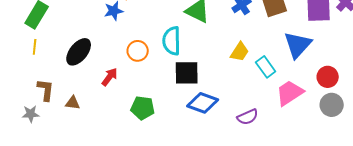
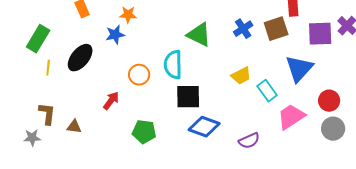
yellow line: (35, 47) -> (48, 68), moved
black ellipse: (79, 52) -> (80, 58), moved
yellow trapezoid: (240, 52) -> (241, 76), turned 30

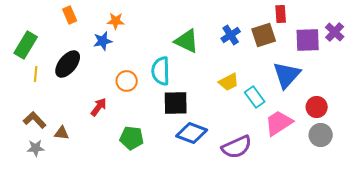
brown L-shape: (47, 114) -> (35, 120), turned -50
gray star: (32, 138) -> (36, 148), moved
purple semicircle: (249, 141) -> (237, 147), size x1.4

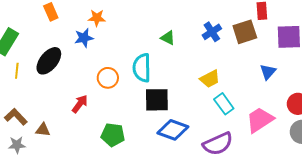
green triangle: (187, 41) -> (168, 38), size x0.6
blue triangle: (287, 75) -> (268, 72), size x0.6
cyan rectangle: (255, 97) -> (224, 104), moved

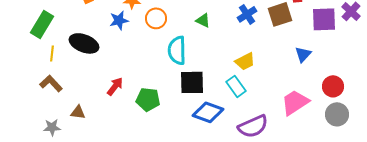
black ellipse: (49, 61) -> (84, 43), turned 72
orange circle: (108, 78) -> (156, 18), moved
cyan rectangle: (224, 104) -> (236, 86), moved
brown L-shape: (16, 117) -> (51, 83), moved
green pentagon: (113, 135) -> (148, 99), moved

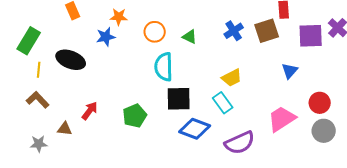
orange circle: (156, 18) -> (155, 32), moved
red arrow: (115, 86) -> (90, 111), moved
green pentagon: (148, 99) -> (135, 116), turned -30

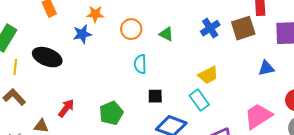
cyan semicircle: (164, 67) -> (140, 64), size x0.7
blue triangle: (290, 71) -> (266, 68), turned 36
black square: (179, 99) -> (155, 96), size x0.6

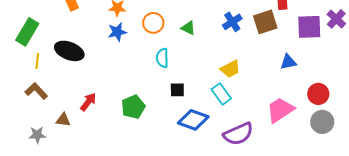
blue star: (82, 34) -> (117, 32), moved

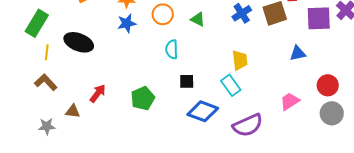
yellow trapezoid: (230, 69) -> (240, 60), turned -70
pink trapezoid: (280, 110) -> (290, 101), size x0.7

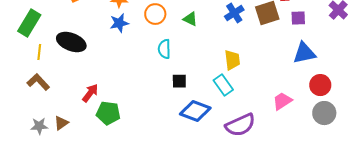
purple square: (319, 18) -> (298, 18), moved, size x0.6
blue triangle: (298, 53) -> (304, 53), moved, size x1.4
green pentagon: (143, 98) -> (108, 113), moved, turned 30
brown triangle: (73, 111) -> (61, 123), moved, turned -42

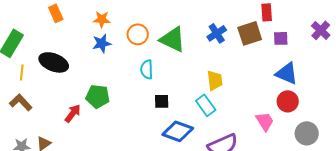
green triangle: (190, 19) -> (173, 39), size x1.8
blue triangle: (304, 53) -> (287, 73), turned 35
red circle: (320, 85) -> (288, 101), moved
pink trapezoid: (282, 101) -> (265, 121), turned 90
green pentagon: (108, 113) -> (98, 96), moved

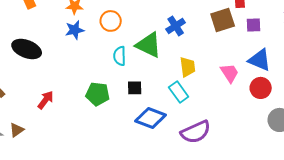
blue cross: (217, 33) -> (176, 26), moved
green triangle: (173, 39) -> (149, 45), moved
green pentagon: (98, 96) -> (98, 94), moved
pink trapezoid: (265, 121) -> (230, 73), moved

